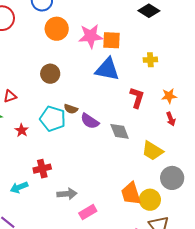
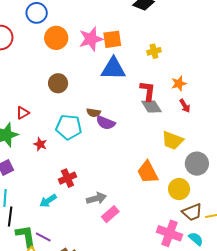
brown semicircle: (71, 109) -> (94, 113), moved
gray diamond: (120, 131) -> (151, 107), moved
orange trapezoid: (131, 194) -> (148, 172), moved
pink rectangle: (88, 212) -> (110, 214), moved

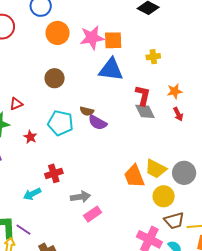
yellow trapezoid: (173, 140) -> (156, 169), moved

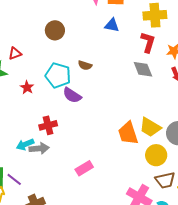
yellow cross: (153, 57) -> (155, 15), size x1.6
blue triangle: (111, 69) -> (112, 25), size x0.6
red L-shape: (143, 95) -> (148, 42), moved
purple semicircle: (98, 122) -> (72, 95), moved
gray arrow: (80, 197) -> (39, 148), moved

